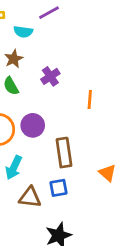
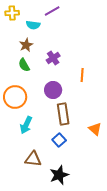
purple circle: (33, 125) -> (53, 90), moved
blue square: (59, 188) -> (59, 140), turned -32
brown triangle: (30, 197) -> (33, 159), moved

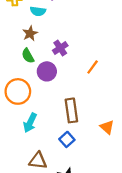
orange line: (82, 75) -> (93, 67), turned 32
purple circle: (53, 90) -> (47, 71), moved

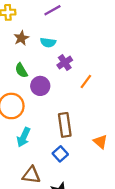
cyan semicircle: (38, 11) -> (48, 43), moved
brown star: (30, 34) -> (21, 38), moved
purple cross: (60, 48) -> (65, 63), moved

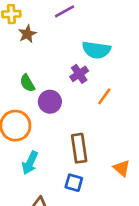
brown star: (21, 38) -> (27, 34), moved
cyan semicircle: (48, 43) -> (96, 50), moved, size x1.5
blue square: (60, 154) -> (74, 183), turned -32

